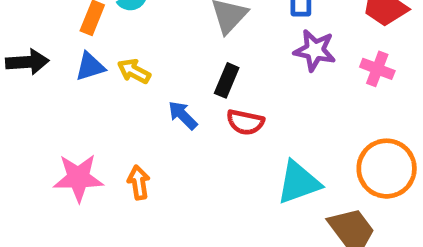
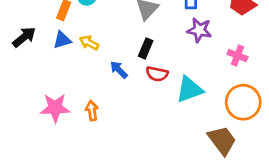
black arrow: (27, 62) -> (24, 37), turned -35
pink cross: (377, 69) -> (238, 56), moved
cyan triangle: (299, 182) -> (189, 89), moved

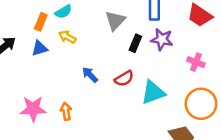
yellow arrow: (89, 43) -> (67, 37), moved
black rectangle: (146, 48) -> (135, 43), moved
red semicircle: (157, 74) -> (124, 79), turned -42

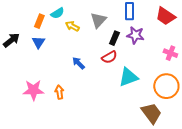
yellow arrow: (67, 37) -> (72, 26), moved
blue triangle: (39, 48) -> (38, 42), turned -40
pink cross: (196, 62) -> (170, 53), moved
red semicircle: (124, 79) -> (109, 57), moved

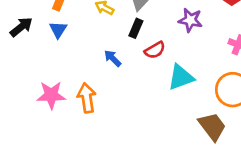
black rectangle: (114, 38) -> (136, 28), moved
orange arrow: (59, 92) -> (87, 98), size x1.5

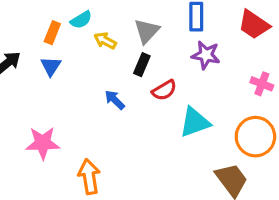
orange arrow: (87, 98) -> (89, 177), moved

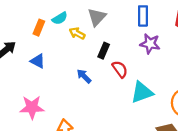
gray triangle: (147, 31) -> (97, 17), moved
blue triangle: (51, 66) -> (38, 61), moved, turned -35
red semicircle: (164, 90) -> (120, 69), turned -96

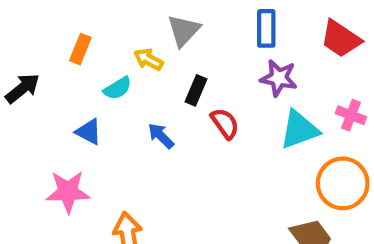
cyan semicircle: (60, 18) -> (118, 88), moved
blue triangle: (38, 61) -> (89, 132), moved
cyan triangle: (142, 92) -> (299, 130), moved

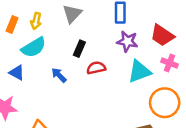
red trapezoid: (341, 39) -> (162, 35), moved
yellow arrow: (149, 59) -> (36, 21), moved, turned -105
cyan semicircle: (118, 88) -> (34, 47), size x1.5
red semicircle: (225, 123) -> (96, 68), turned -66

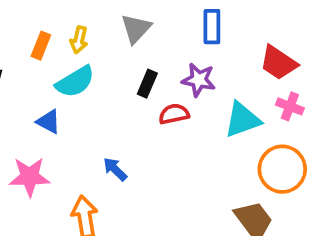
purple star: (127, 41) -> (199, 80), moved
blue arrow: (59, 75) -> (115, 169), moved

